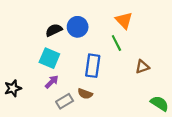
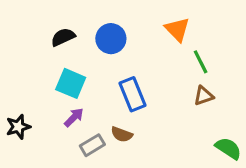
black semicircle: (54, 30) -> (63, 37), moved
green line: (116, 43) -> (201, 62), moved
blue rectangle: (93, 66) -> (133, 94), turned -30

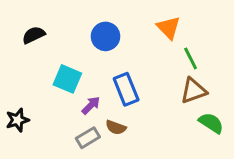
black semicircle: (63, 37) -> (34, 35), moved
brown triangle: (204, 96) -> (194, 91), size x1.4
purple arrow: (74, 117) -> (91, 105), moved
green semicircle: (228, 148) -> (211, 123), moved

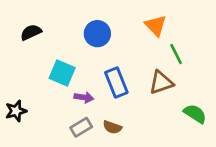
brown triangle: (194, 91) -> (161, 82), moved
purple arrow: (91, 105) -> (84, 97), turned 54
brown semicircle: (116, 127) -> (112, 127), moved

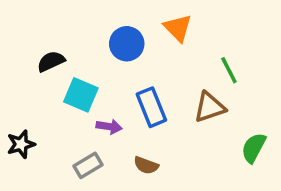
orange triangle: (156, 26) -> (178, 28), moved
black semicircle: (31, 32) -> (51, 61), moved
green semicircle: (195, 114) -> (254, 148), turned -95
gray rectangle: (81, 127) -> (88, 165), moved

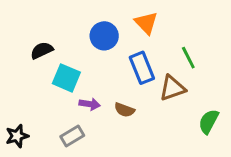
blue rectangle: (151, 107) -> (142, 68), moved
black star: (21, 144) -> (17, 136), moved
brown semicircle: (146, 165) -> (124, 110), moved

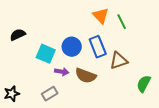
blue circle: (104, 36) -> (72, 47), moved
black semicircle: (42, 50) -> (18, 35), moved
green line: (188, 58) -> (122, 22), moved
brown semicircle: (124, 110) -> (86, 76), size x1.5

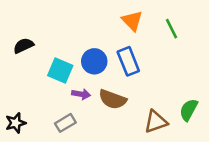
green line: (122, 22) -> (172, 29), moved
brown triangle: (119, 61) -> (156, 122), moved

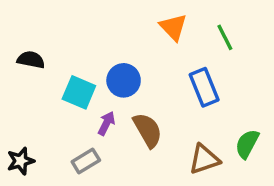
black semicircle: (23, 46) -> (31, 60), turned 36
blue rectangle: (128, 61) -> (204, 87), moved
purple arrow: (81, 94) -> (106, 123), turned -72
brown semicircle: (113, 99) -> (148, 130), turned -140

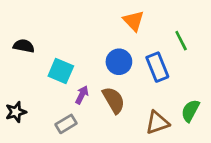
green line: (225, 37) -> (181, 41), moved
blue circle: (124, 80) -> (119, 62), moved
black star: (21, 161) -> (16, 112), moved

